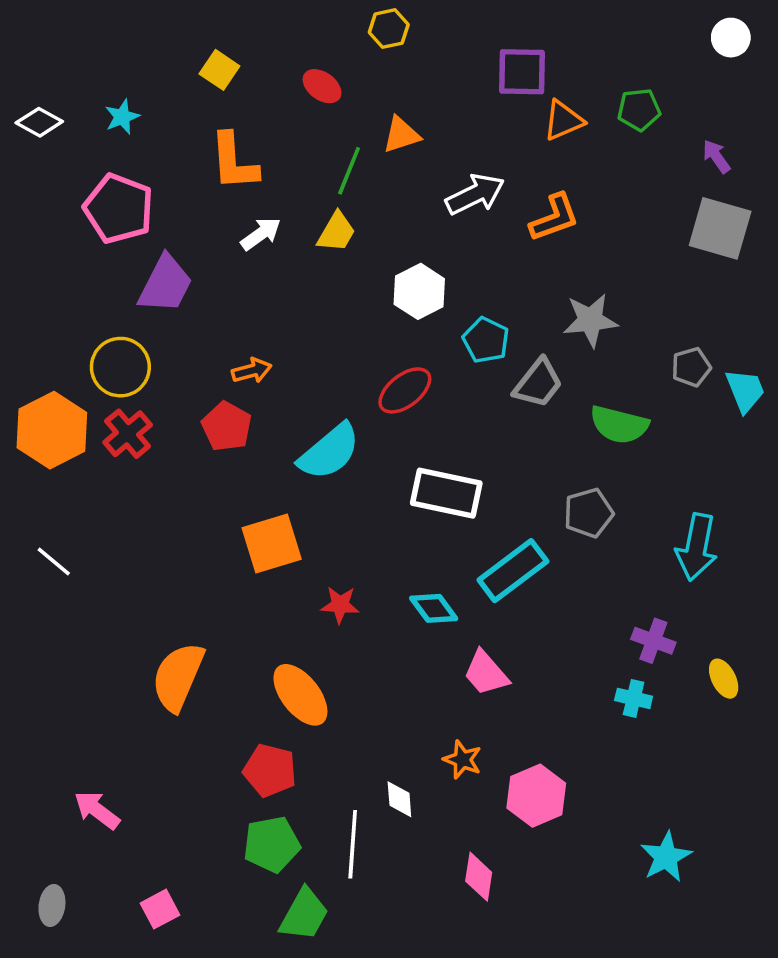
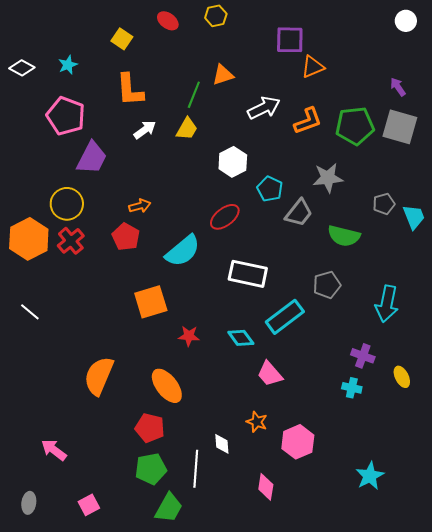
red ellipse: (322, 86) -> (168, 21), moved
green pentagon: (639, 110) -> (355, 126), moved, size x1.6

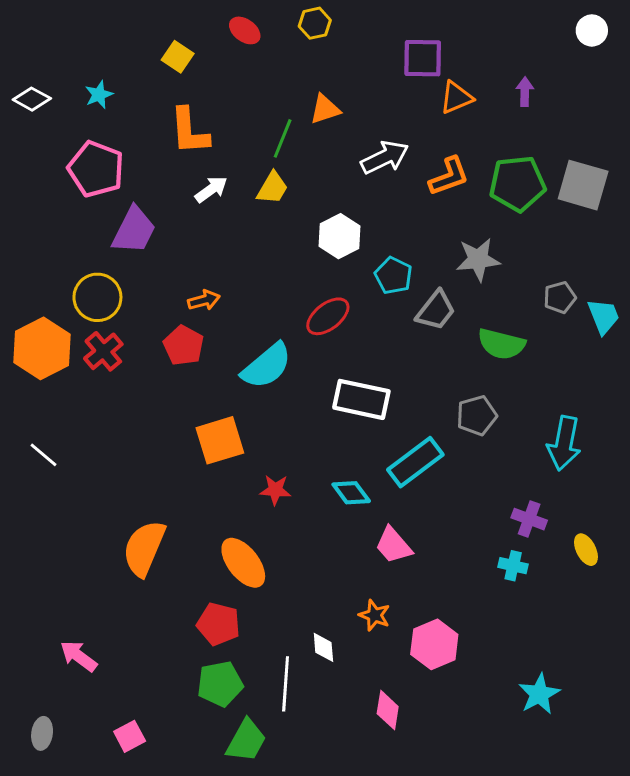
purple arrow: (398, 87) -> (525, 92), moved, turned 36

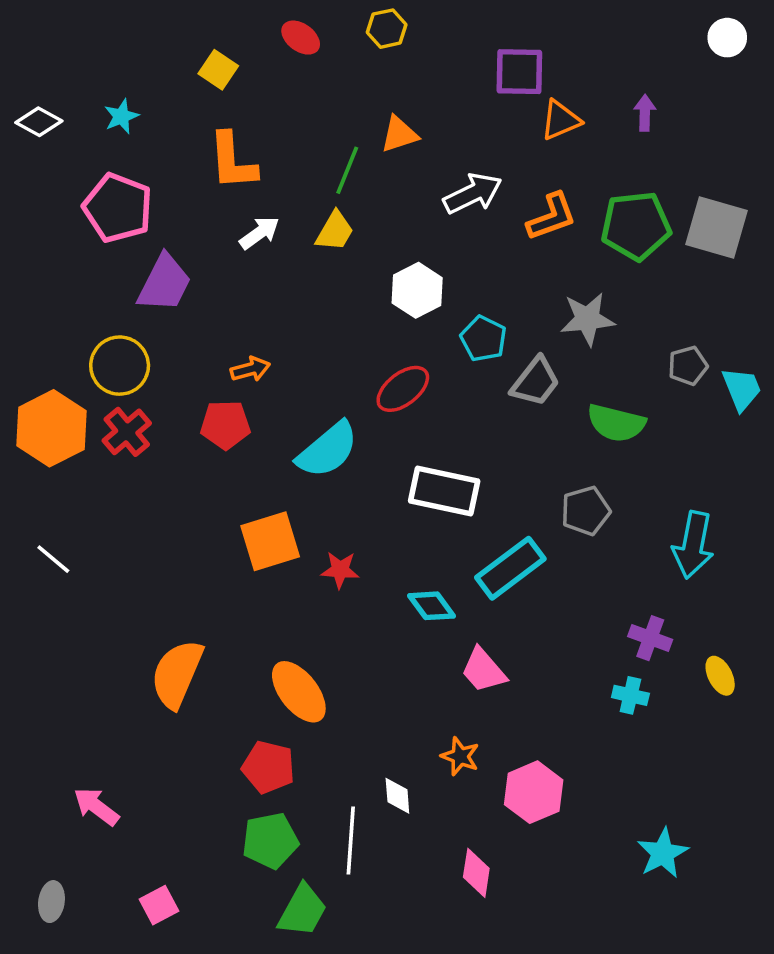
red pentagon: (183, 345) -> (225, 425), turned -30
red star: (275, 490) -> (340, 570), moved

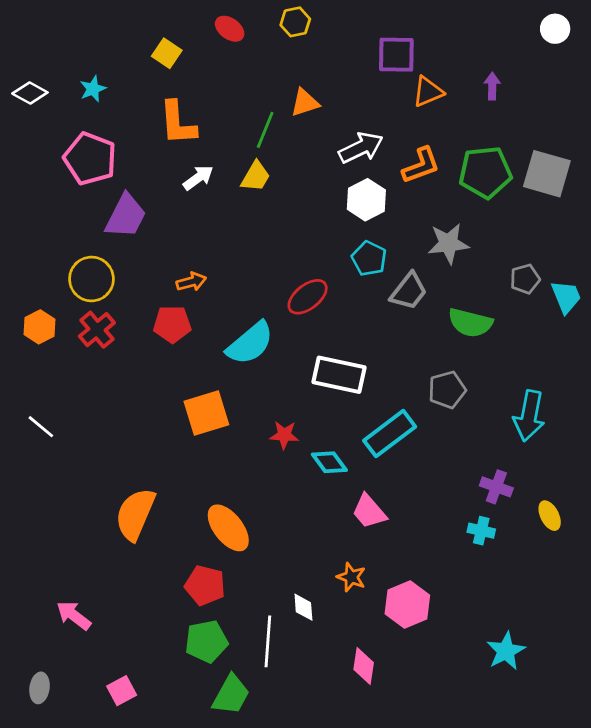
white hexagon: (417, 290) -> (366, 200), moved
orange hexagon: (51, 428) -> (40, 327), size x0.6
red star: (340, 570) -> (284, 435), moved

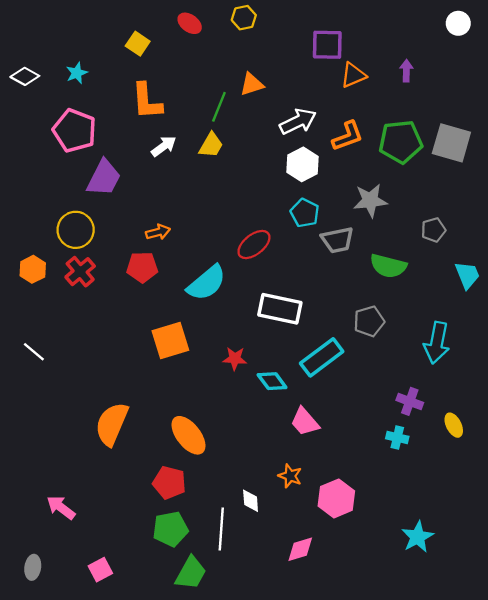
gray trapezoid: (409, 291) -> (337, 240), turned 40
cyan trapezoid: (566, 297) -> (467, 275), moved
pink diamond: (364, 666) -> (300, 549), turned 64

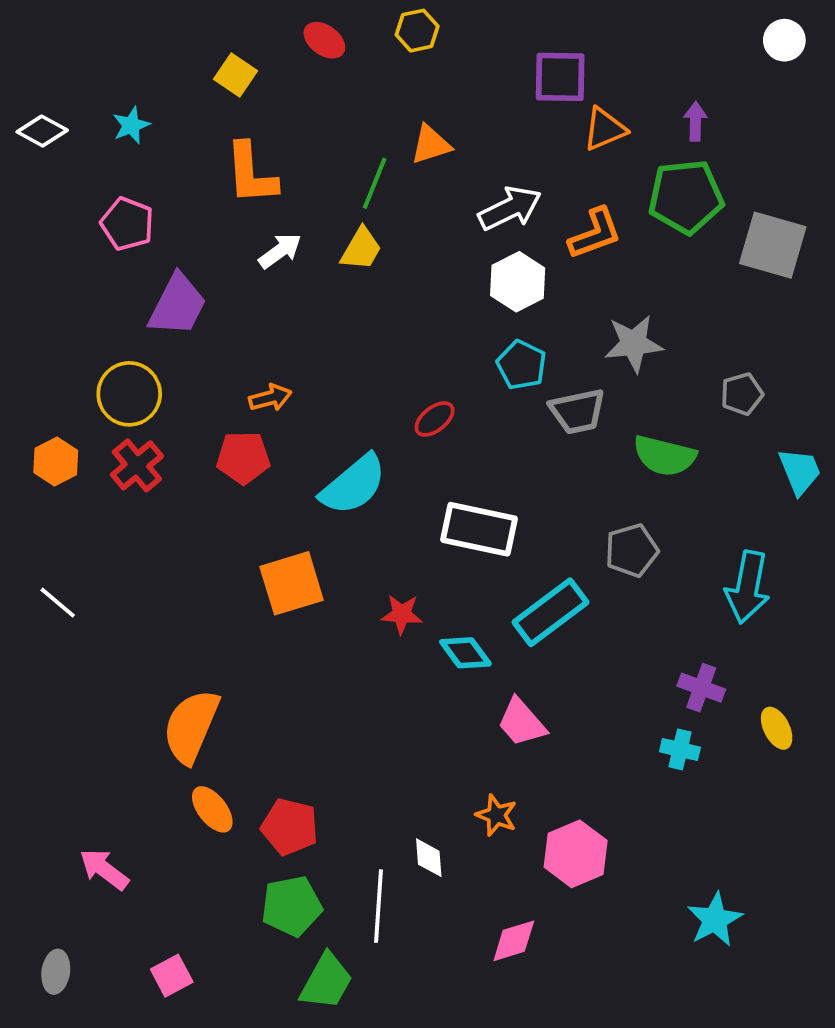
pink pentagon: (74, 131) -> (127, 224), size x0.7
green pentagon: (401, 142) -> (686, 197), moved
red ellipse: (254, 245) -> (435, 419), size x0.7
orange ellipse: (188, 435) -> (212, 809), moved, size x0.7

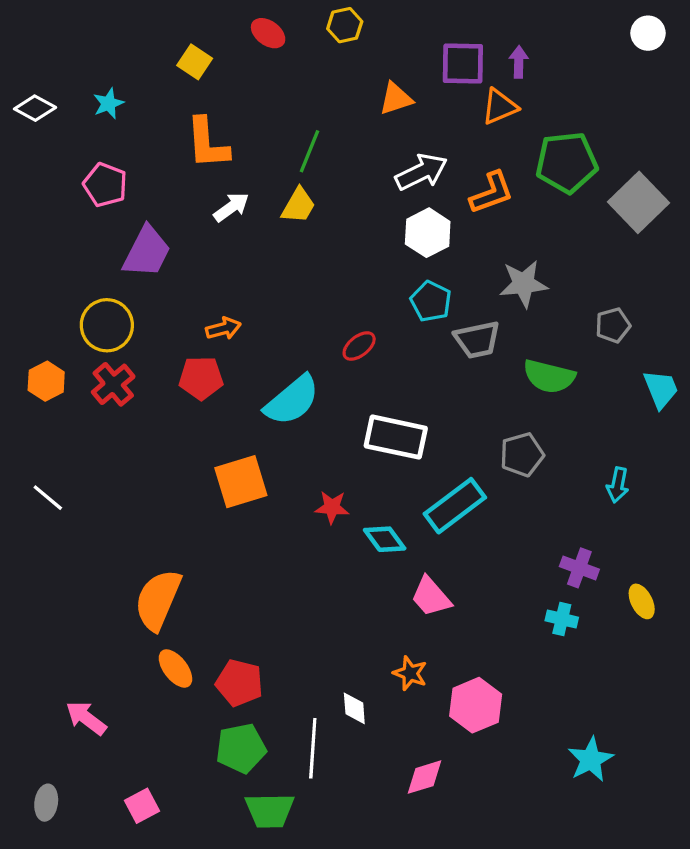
purple arrow: (695, 121) -> (519, 62), moved
orange triangle: (431, 145) -> (396, 99), moved
gray square: (773, 245) -> (638, 202), turned 30
cyan arrow: (748, 587) -> (618, 485), size x0.6
green trapezoid: (326, 981) -> (270, 811), turned 60

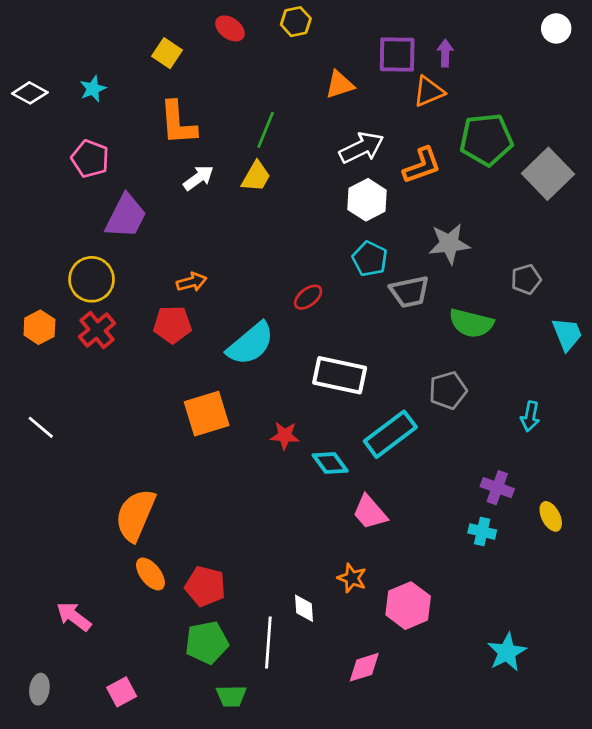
green trapezoid: (270, 811) -> (231, 696), size x0.7

